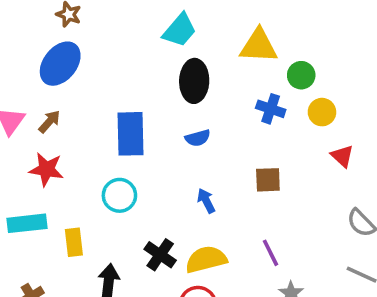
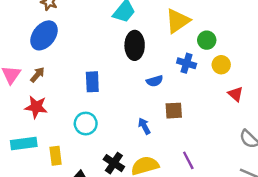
yellow triangle: (259, 46) -> (178, 21), turned -36
blue rectangle: (130, 134) -> (92, 82), size x0.7
blue semicircle: (198, 138) -> (155, 81), moved
brown square: (268, 180) -> (174, 111), moved

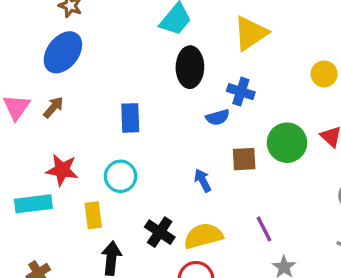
green circle: (207, 40) -> (287, 143), moved, size x1.5
blue cross: (187, 63) -> (241, 92), moved
yellow circle: (221, 65) -> (324, 74), moved
red star: (36, 107) -> (62, 170), moved
yellow rectangle: (56, 156) -> (93, 215), moved

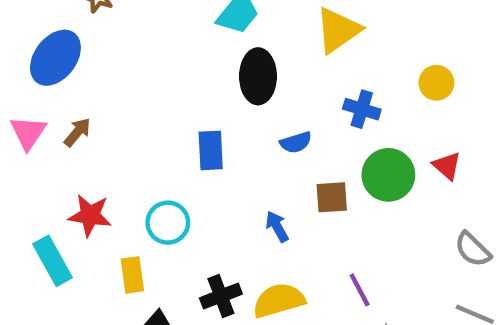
blue ellipse: (63, 52) -> (55, 58), moved
blue cross: (241, 92) -> (362, 109), moved
blue rectangle: (130, 118) -> (211, 150), moved
cyan rectangle: (33, 204) -> (53, 261), turned 69
black cross: (160, 232) -> (221, 296), turned 36

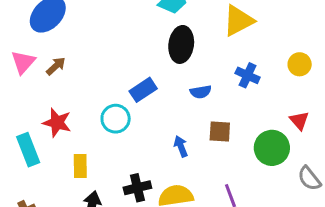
blue rectangle: (211, 150) -> (143, 90), turned 52
green circle: (388, 175) -> (272, 148), moved
cyan circle: (168, 223) -> (116, 119), moved

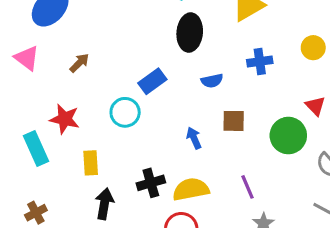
pink triangle: (23, 62) -> (27, 58), turned -32
brown arrow: (56, 66) -> (79, 63), moved
blue cross: (248, 75) -> (260, 61), turned -30

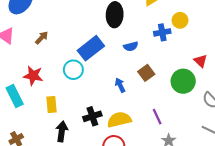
yellow circle: (313, 48) -> (180, 20), moved
blue rectangle: (152, 81) -> (91, 48), size x1.4
brown square: (234, 121) -> (146, 73), turned -35

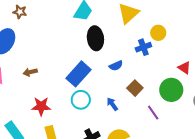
brown arrow: (42, 38) -> (30, 72), turned -136
cyan circle: (73, 70) -> (81, 100), moved
red star: (33, 76) -> (41, 106), moved
purple line: (157, 117) -> (153, 113), moved

